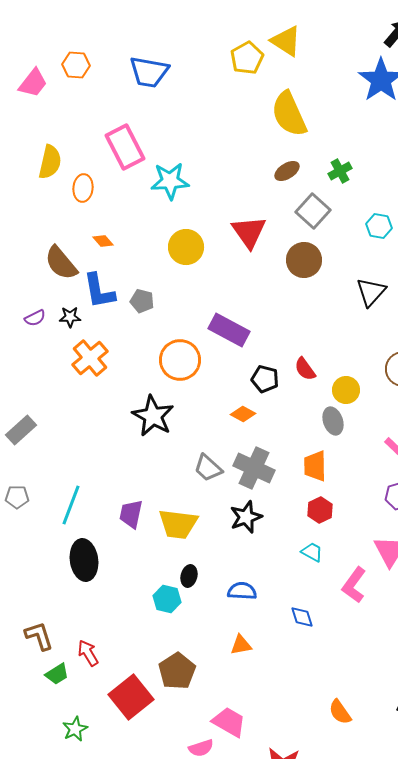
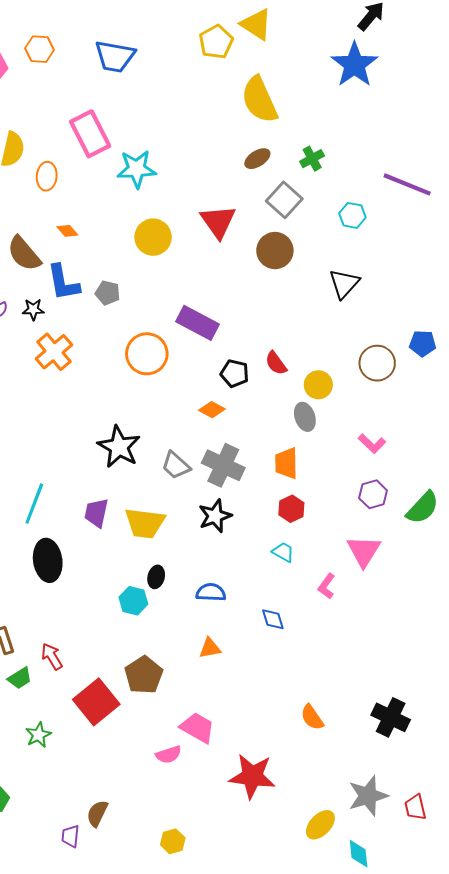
black star: (153, 416) -> (119, 447), moved
pink L-shape: (354, 585) -> (327, 586), size x0.7

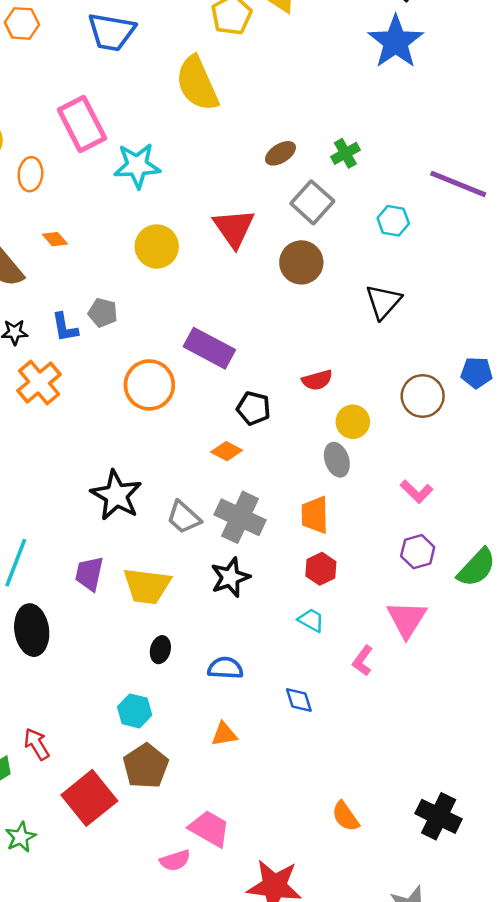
yellow semicircle: (259, 100) -> (197, 83), moved
blue L-shape: (63, 283) -> (65, 327), moved, size x0.7
red semicircle: (276, 363) -> (317, 380), moved, turned -70
cyan hexagon: (133, 601) -> (135, 711), moved

